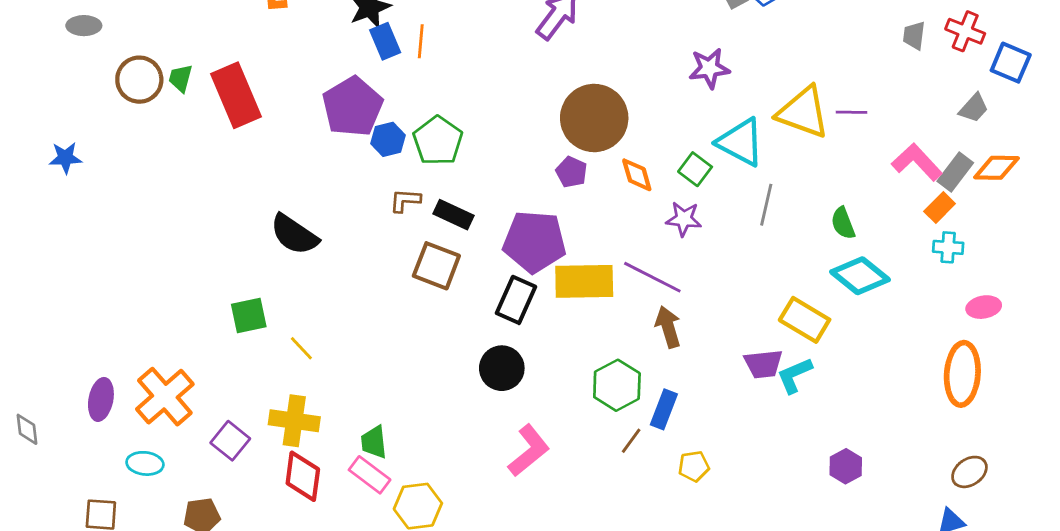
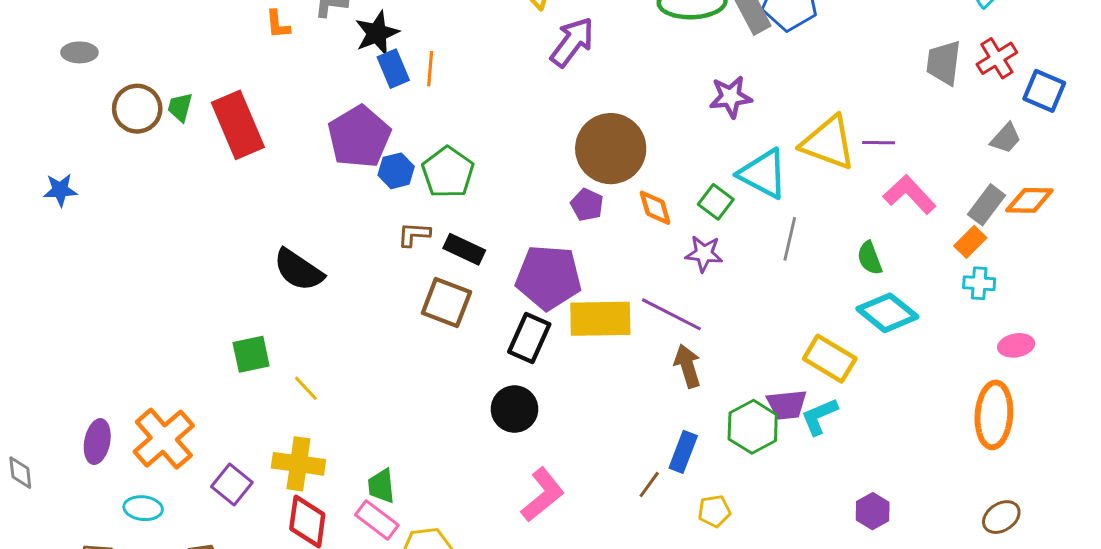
red cross: (965, 31) -> (997, 58), turned 36
gray trapezoid: (914, 36) -> (944, 63), size x1.5
pink L-shape: (917, 162) -> (910, 194), moved
green hexagon: (617, 385) -> (753, 427), moved

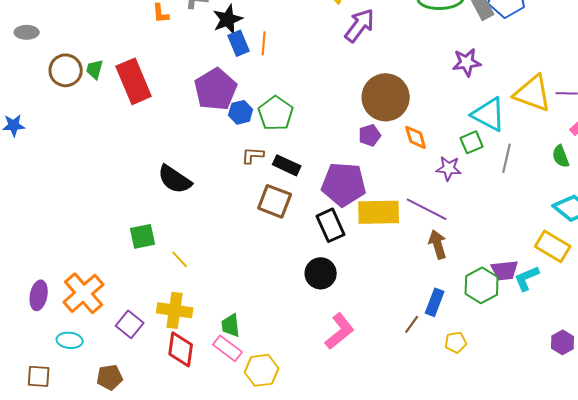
green square: (716, 202) -> (472, 142), moved, turned 30
purple pentagon: (587, 205) -> (370, 135), turned 30
green semicircle: (870, 258) -> (561, 156), moved
black rectangle: (529, 338) -> (331, 225), turned -48
yellow rectangle: (830, 359) -> (553, 246), moved

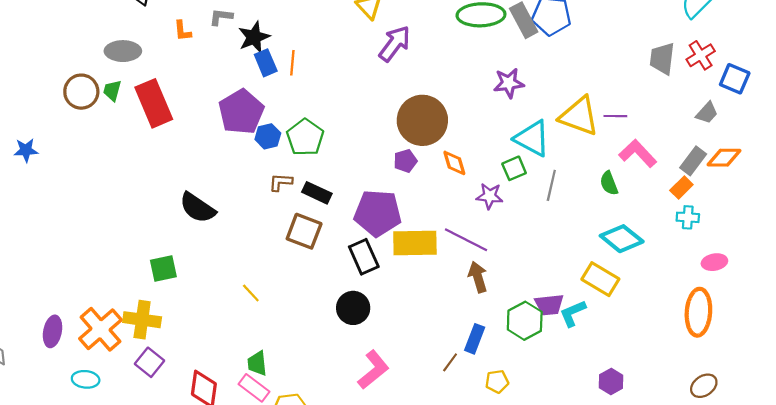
gray ellipse: (27, 32) -> (123, 51), moved, size x1.4
yellow line: (180, 259) -> (251, 293), moved
yellow cross: (175, 310) -> (142, 320), moved

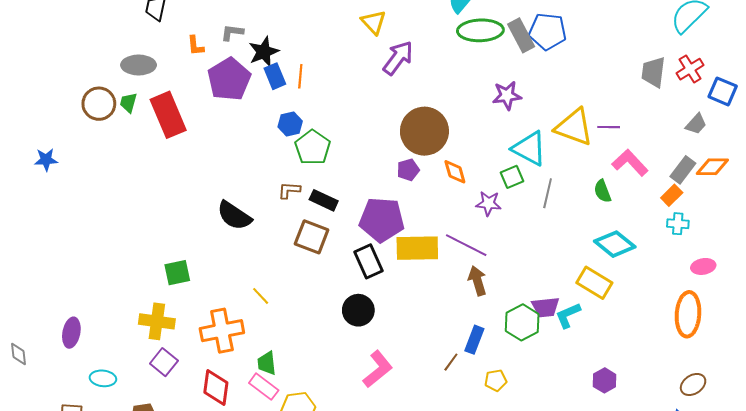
purple pentagon: (241, 112) -> (229, 79), moved
blue hexagon: (268, 136) -> (290, 124), moved
black semicircle: (197, 208) -> (234, 216), moved
orange cross: (100, 329) -> (222, 331), moved, turned 30

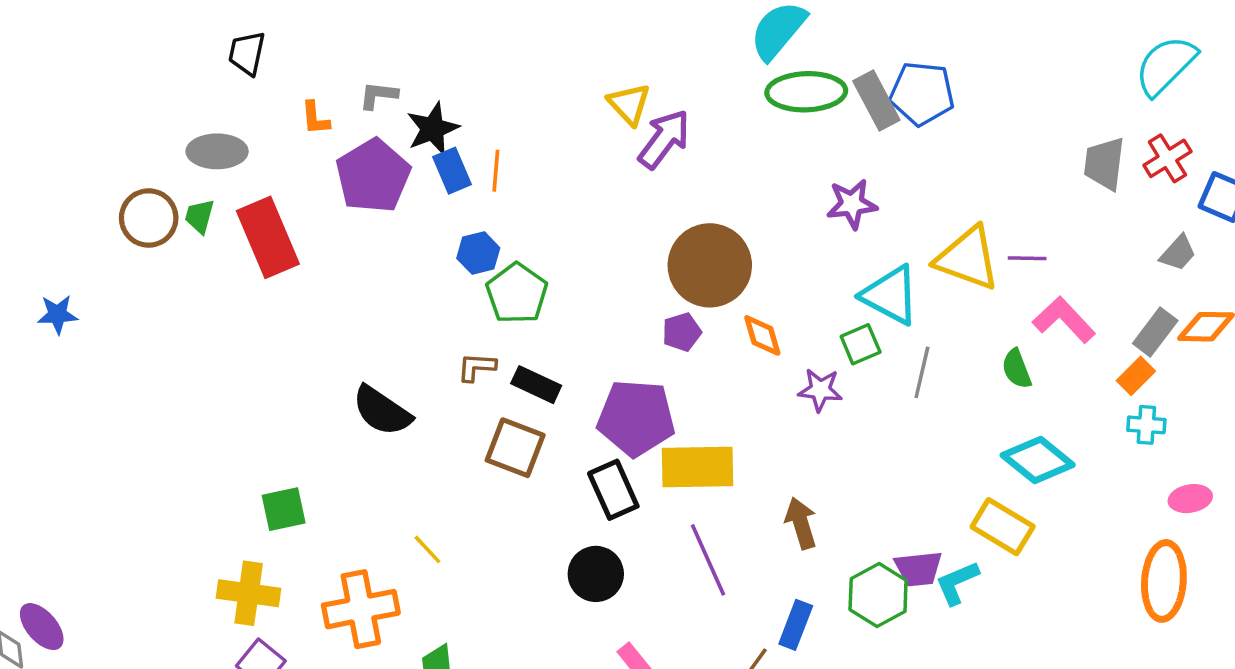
yellow triangle: (374, 22) -> (629, 104), moved
purple line: (466, 245) -> (708, 560), moved, turned 39
purple ellipse: (71, 333) -> (42, 627), moved, turned -52

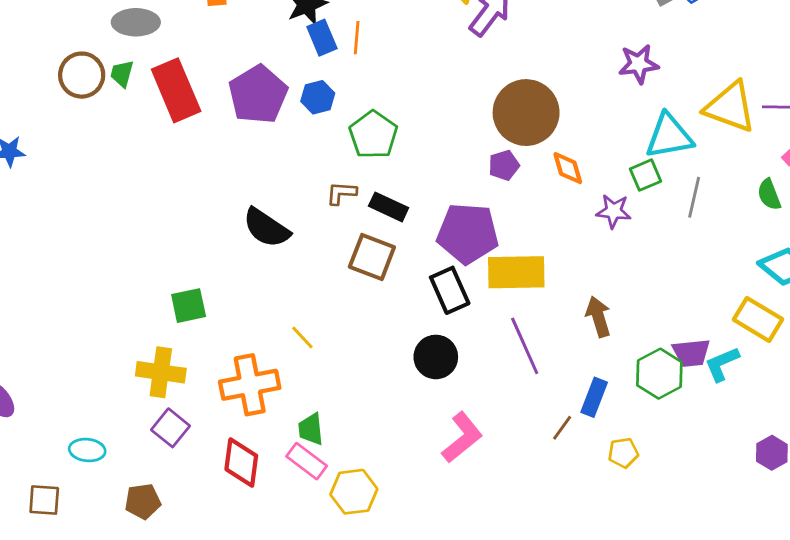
purple pentagon: (373, 176) -> (258, 94), moved
blue hexagon: (478, 253) -> (318, 97), moved
cyan triangle: (890, 295) -> (669, 136), turned -38

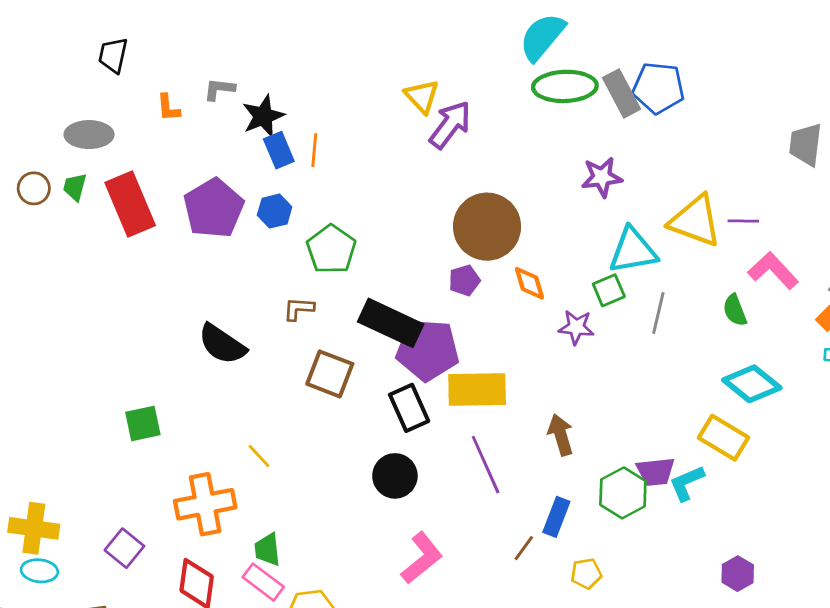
brown circle: (82, 75) -> (34, 188), size x0.7
black rectangle: (389, 207) -> (391, 323), moved, size x1.6
yellow cross: (161, 372) -> (34, 528), moved

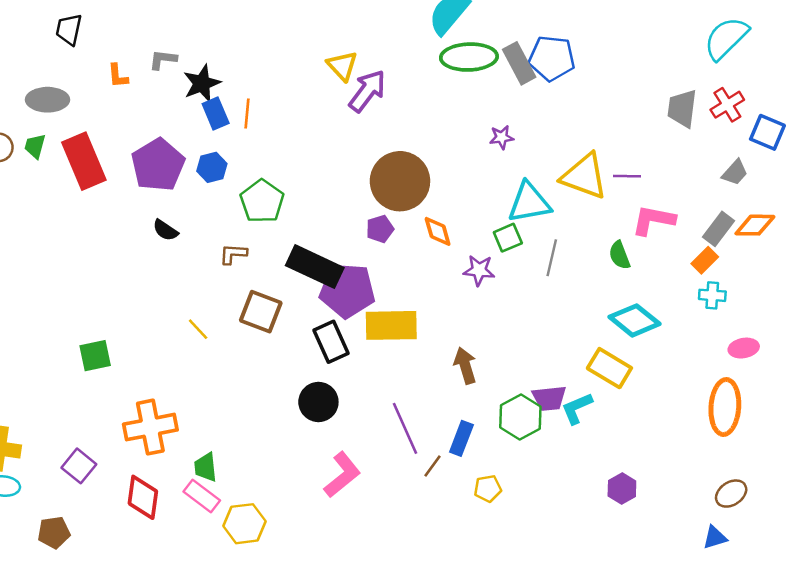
purple star: (602, 177) -> (502, 137), size x0.7
pink L-shape: (773, 271) -> (653, 220), turned -36
black semicircle: (222, 344) -> (165, 230), moved, size x0.6
yellow line: (259, 456) -> (198, 329), moved
purple line: (486, 465) -> (405, 428), moved

